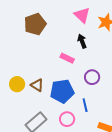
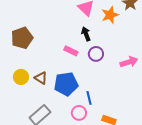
brown pentagon: (35, 24) -> (22, 38), moved
purple circle: (92, 77) -> (96, 54), moved
pink circle: (67, 119) -> (79, 113), moved

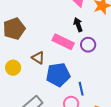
pink rectangle: (71, 51) -> (63, 42), size x1.5
brown triangle: (41, 78) -> (38, 58), moved

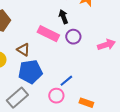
blue pentagon: (58, 75) -> (30, 72), moved
blue line: (81, 89) -> (66, 81), turned 64

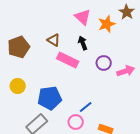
purple circle: (73, 37) -> (104, 63), moved
brown triangle: (23, 50) -> (54, 40), moved

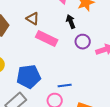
black arrow: (83, 43) -> (71, 22), moved
blue line: (86, 107) -> (65, 86), turned 32

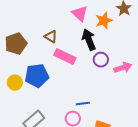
black arrow: (71, 22) -> (89, 40), size x1.5
blue pentagon: (29, 77) -> (37, 76), moved

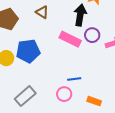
black arrow: (89, 40) -> (80, 15), turned 30
pink rectangle: (65, 57) -> (70, 39), moved

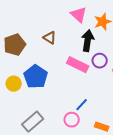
blue pentagon: (28, 51) -> (36, 77), turned -30
blue line: (74, 79) -> (82, 105), turned -40

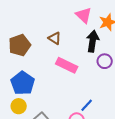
pink rectangle: (78, 65) -> (67, 65), moved
blue pentagon: (36, 77) -> (23, 83), moved
yellow circle: (14, 84) -> (19, 106), moved

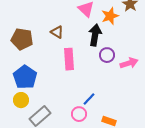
brown pentagon: (20, 45) -> (22, 39), turned 30
pink rectangle: (67, 65) -> (69, 59), turned 60

